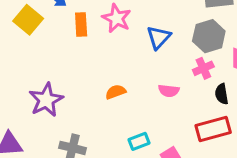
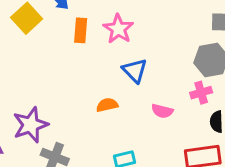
blue triangle: (159, 37) -> (135, 71), moved, turned -35
purple star: (46, 100) -> (31, 125), moved

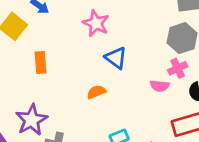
orange rectangle: (81, 30) -> (40, 62), moved
pink semicircle: (162, 111) -> (160, 86), moved

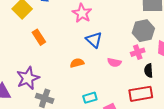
orange rectangle: (40, 62) -> (39, 37), turned -35
pink semicircle: (160, 86) -> (114, 62), moved

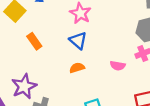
blue triangle: (94, 40) -> (78, 40), moved

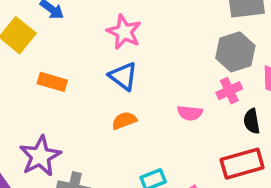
orange rectangle: (34, 41) -> (52, 82), turned -35

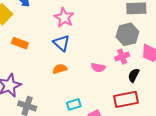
black semicircle: (252, 121) -> (134, 75), turned 32

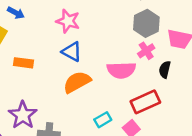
pink semicircle: (98, 68) -> (121, 70), size x1.6
orange semicircle: (60, 69) -> (77, 82), size x1.6
red rectangle: (126, 99) -> (145, 102), moved

